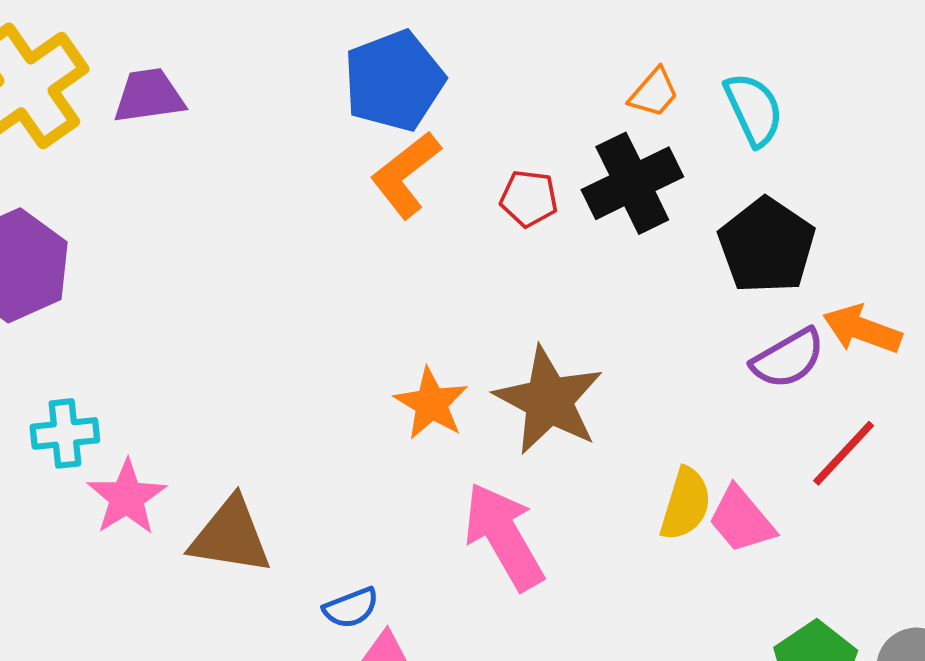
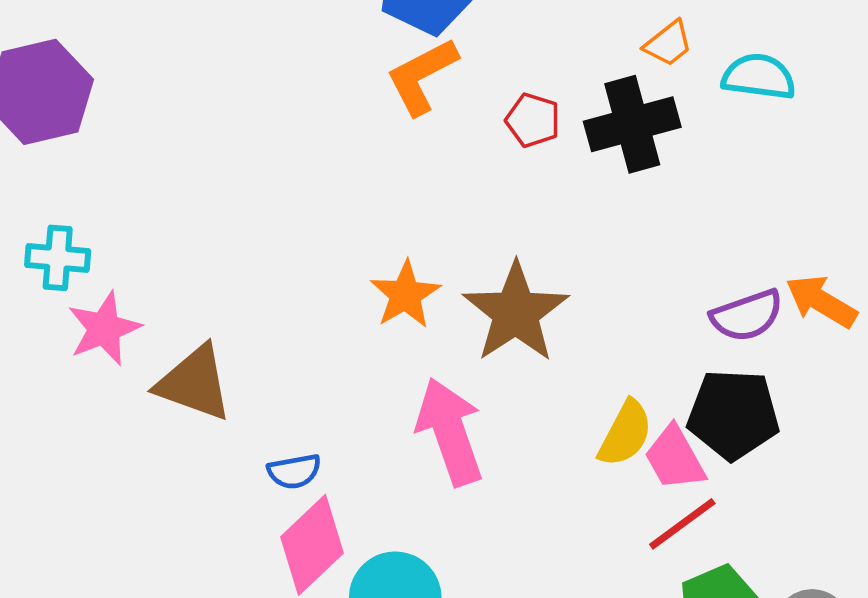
cyan semicircle: (754, 109) -> (759, 77), turned -68
black pentagon: (767, 246) -> (733, 414), moved, turned 30
red line: (844, 453) -> (682, 524), moved

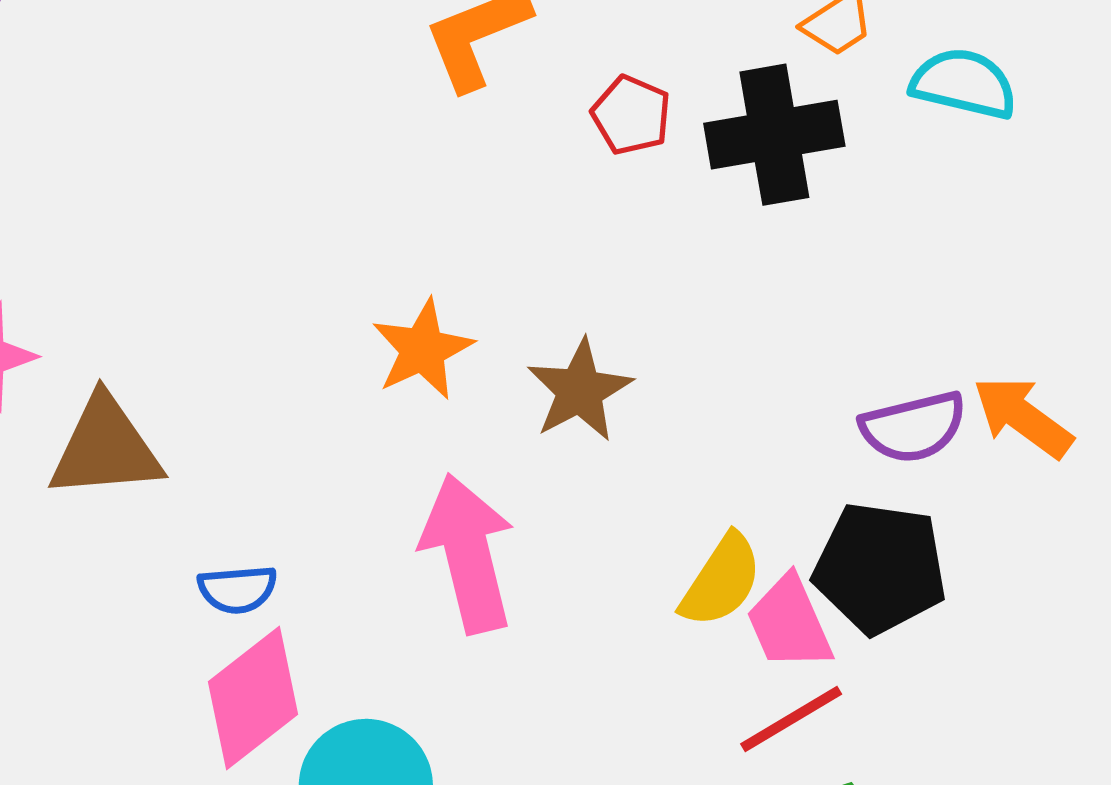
brown star: (516, 312) -> (580, 390), size x0.7
brown triangle: (194, 383) -> (105, 448), turned -30

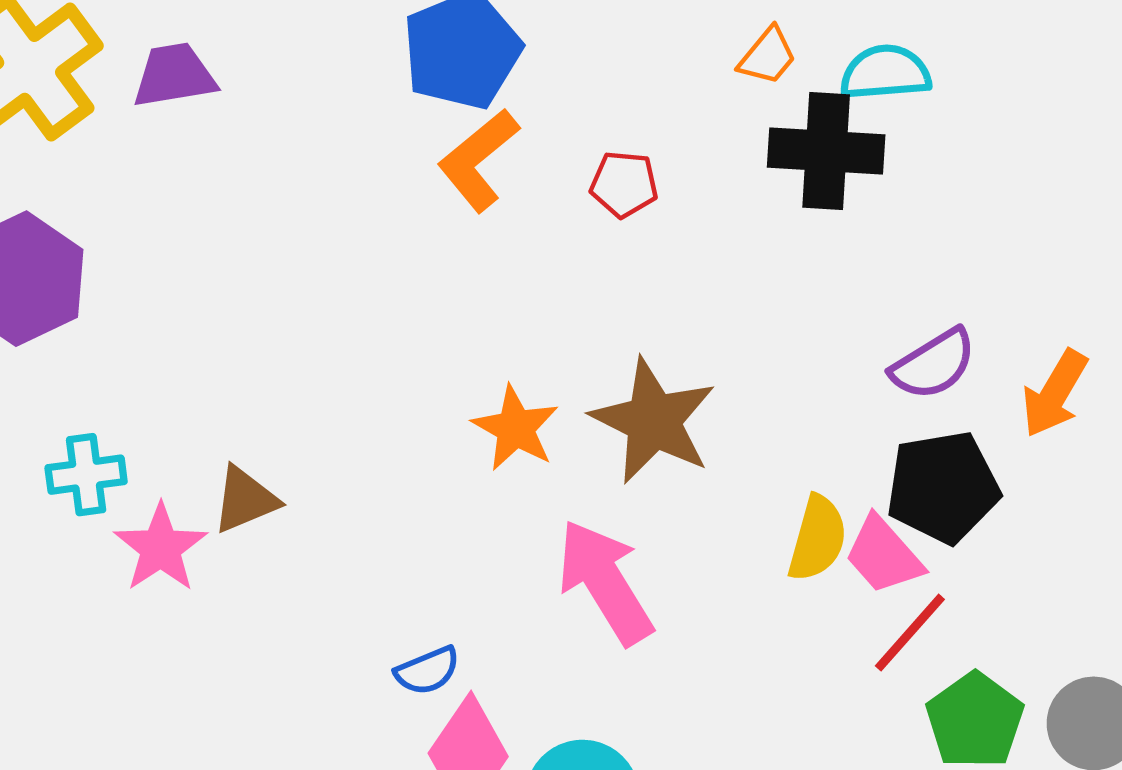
black cross: (774, 135) -> (826, 151), moved, turned 31
brown star: (580, 390) -> (653, 421), size x1.4
orange arrow: (1023, 417) -> (1055, 393), moved, turned -78
brown triangle: (105, 448) -> (245, 500), moved, size x0.7

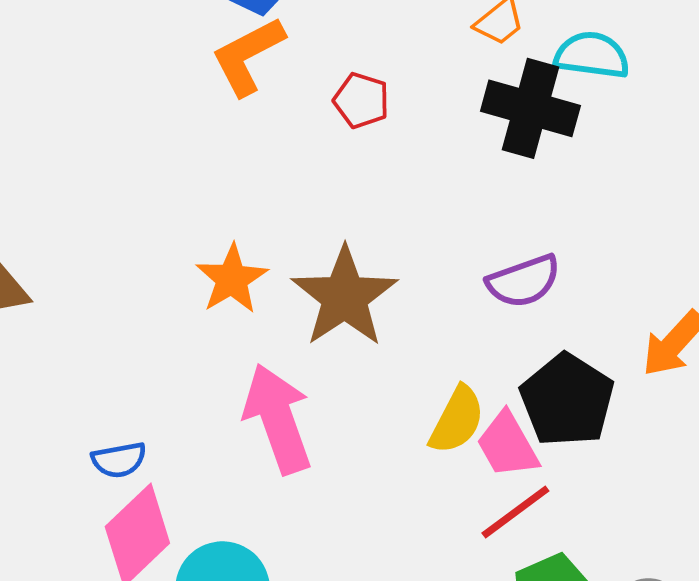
purple semicircle: (933, 364) -> (524, 281), moved
black pentagon: (943, 487) -> (567, 400), turned 30

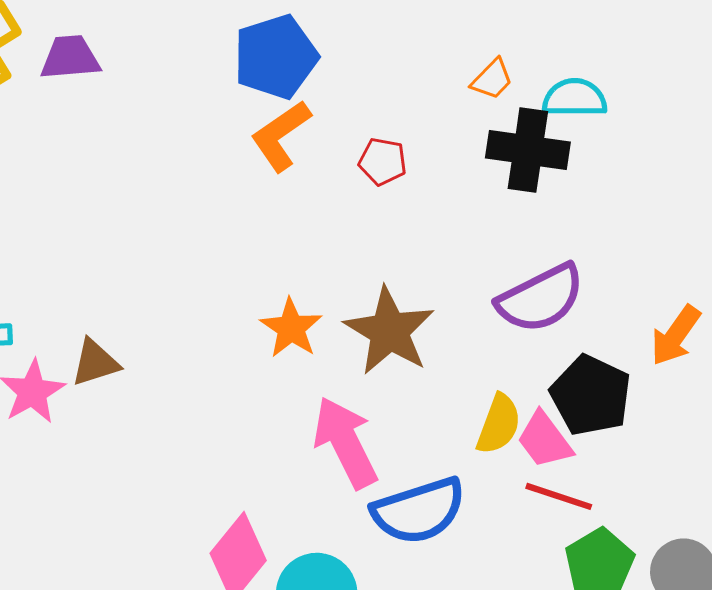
purple semicircle: (524, 281) -> (541, 298), size x1.4
blue semicircle: (119, 460) -> (419, 511), moved, size x2.0
red line: (515, 512) -> (559, 496), turned 62

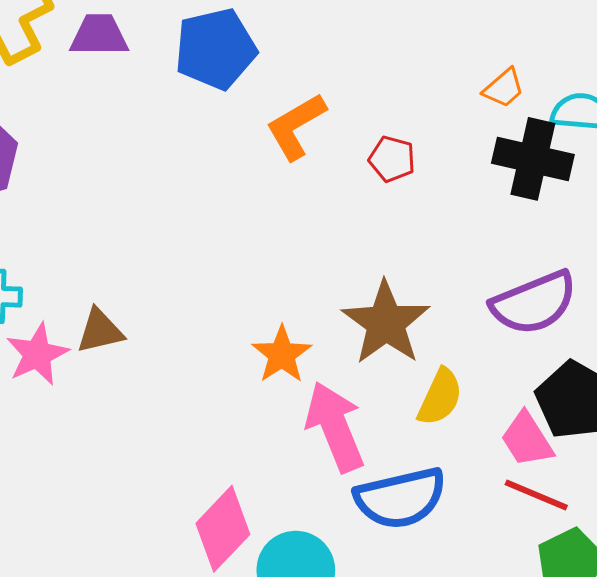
blue pentagon: (276, 57) -> (216, 49), moved
orange star: (291, 328) -> (282, 355), moved
yellow semicircle: (499, 424) -> (440, 397), moved

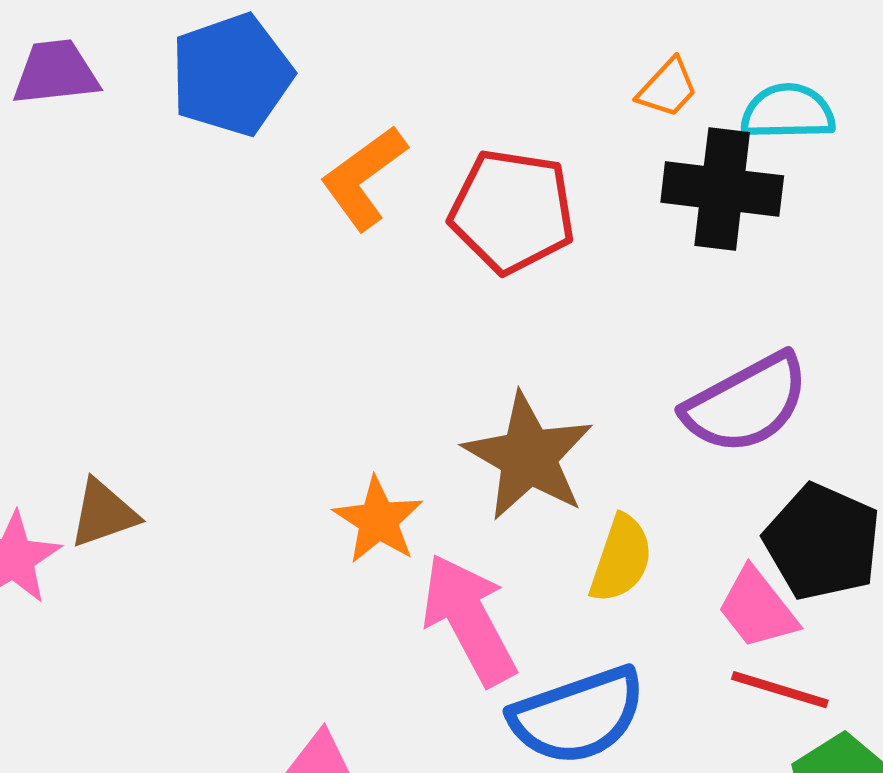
red pentagon: (392, 159) -> (512, 211), size x1.8

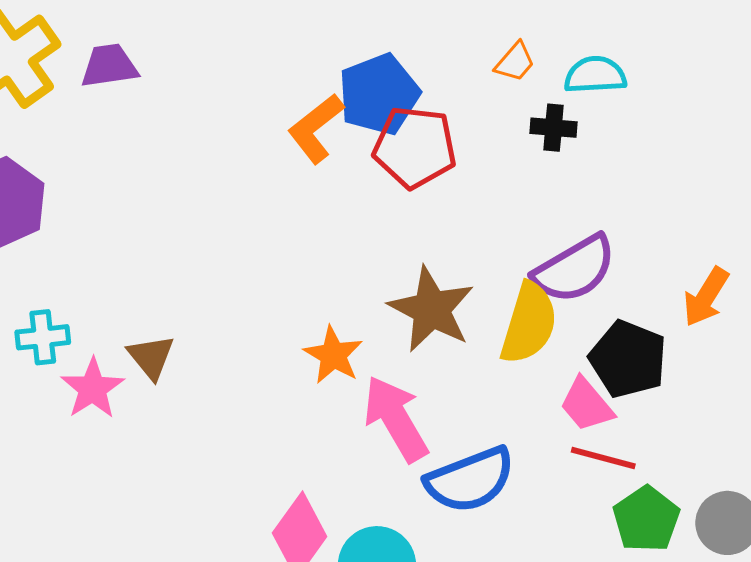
blue pentagon: (232, 75) -> (379, 94), moved
black cross: (722, 189) -> (554, 128), size x0.6
brown triangle: (103, 513) -> (151, 357), turned -48
yellow semicircle: (621, 559) -> (529, 323), moved, size x1.4

